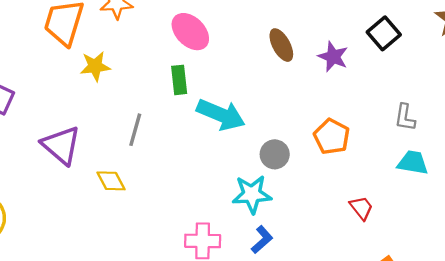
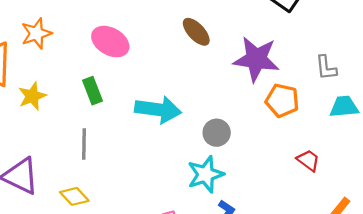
purple star: (333, 57) -> (256, 59), moved, size x1.6
green rectangle: (179, 80) -> (93, 91), moved
orange pentagon: (332, 137) -> (282, 100), moved

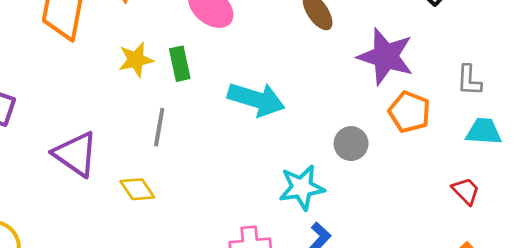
yellow star: (32, 96) -> (136, 60), moved
gray circle: (217, 133) -> (351, 144), moved
red trapezoid: (308, 160) -> (466, 191), moved

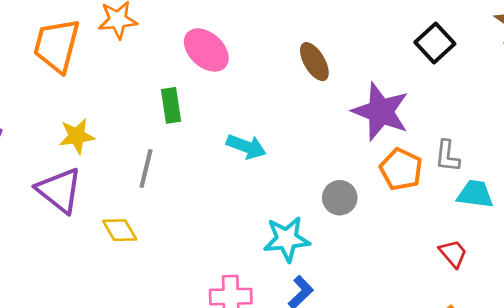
yellow star: (136, 60) -> (77, 136), moved
gray L-shape: (469, 80) -> (447, 156), moved
cyan arrow: (256, 99) -> (246, 147), size x0.7

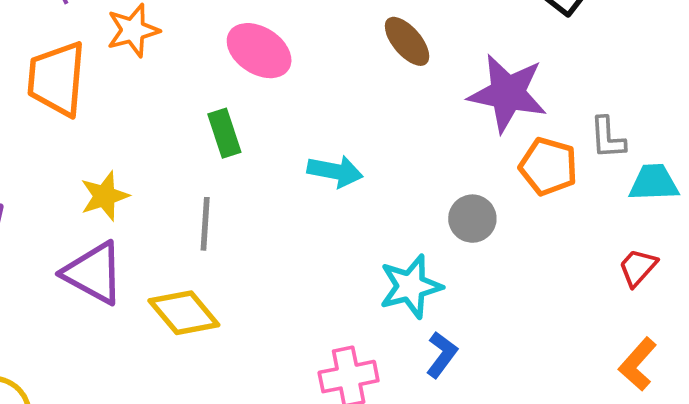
yellow diamond: (120, 230) -> (184, 313), size x1.4
red trapezoid: (453, 253) -> (638, 267), turned -88

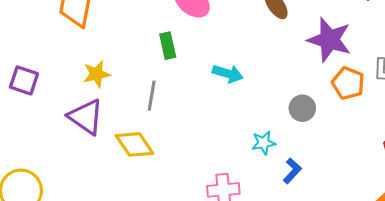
cyan star: (411, 286) -> (264, 143), size x0.7
blue L-shape: (442, 355) -> (292, 171), moved

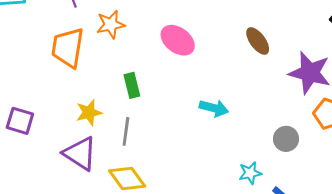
green rectangle: (168, 46) -> (132, 85), moved
gray line: (152, 96) -> (126, 131), moved

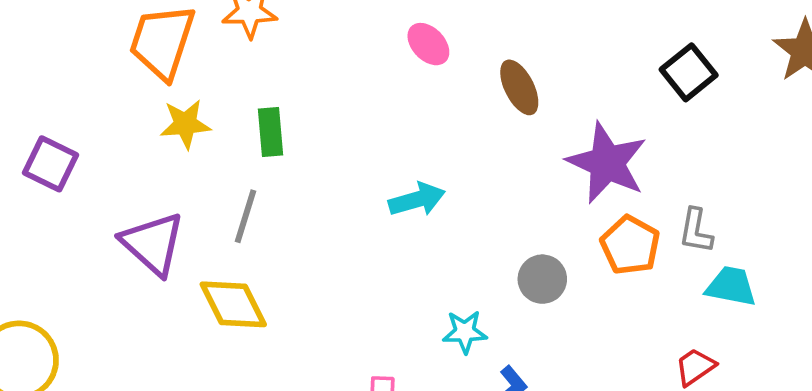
pink ellipse: (178, 40) -> (428, 44), moved, size x0.7
cyan arrow: (214, 108) -> (417, 200), turned -40
yellow star: (89, 113) -> (185, 124), moved

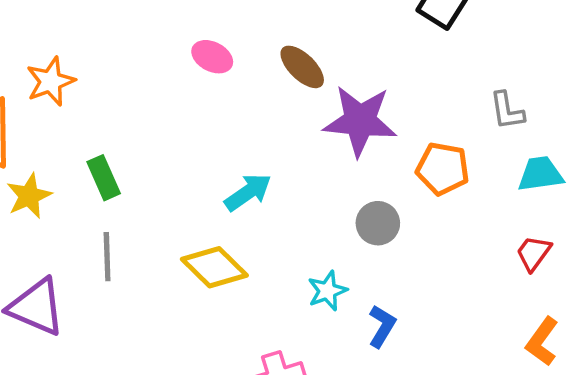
purple star: (607, 163) -> (360, 121), moved
gray L-shape: (696, 231) -> (507, 111), moved
yellow diamond: (233, 304) -> (214, 267), moved

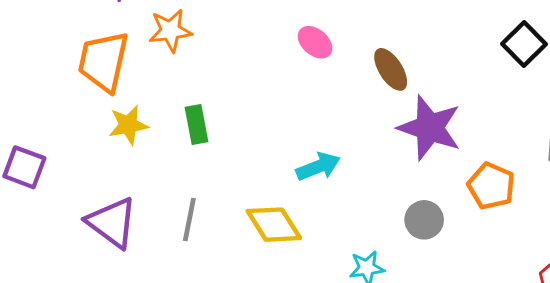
gray line: (107, 257) -> (189, 220), moved

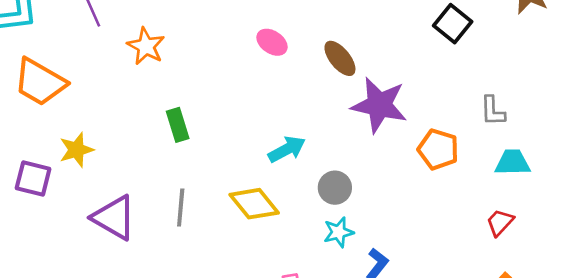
orange star: (170, 31) -> (146, 46), turned -30
orange trapezoid: (103, 61) -> (40, 82), moved, turned -66
yellow star: (128, 125) -> (76, 150), moved
gray circle: (424, 220) -> (335, 188), moved

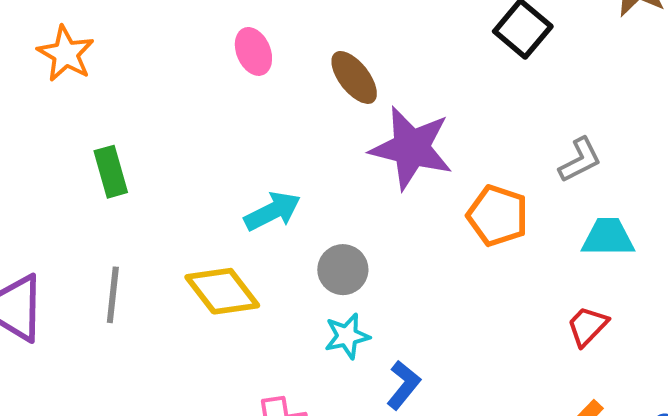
pink ellipse: (272, 42) -> (253, 51), turned 32
gray L-shape: (493, 111) -> (580, 160), turned -116

